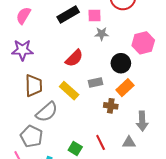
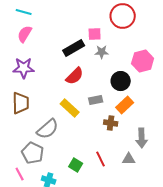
black rectangle: (68, 14) -> (74, 48), moved
brown trapezoid: (34, 86) -> (21, 103), moved

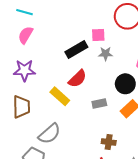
yellow rectangle: (70, 108) -> (60, 96), moved
brown cross: (111, 123) -> (109, 142), moved

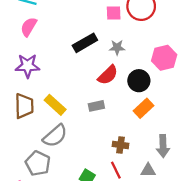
pink square: (98, 35) -> (114, 13), moved
red semicircle: (77, 79) -> (108, 75), moved
yellow rectangle: (60, 96) -> (55, 105), moved
gray rectangle: (99, 104) -> (96, 106), moved

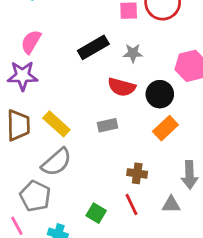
pink semicircle: (29, 27) -> (31, 42), moved
red semicircle: (108, 75) -> (122, 87), turned 60

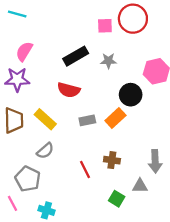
red semicircle: (122, 87) -> (69, 90), moved
orange rectangle: (165, 128) -> (115, 118), moved
gray semicircle: (56, 162) -> (45, 151), size x0.7
red line: (131, 205) -> (85, 169), moved
green square: (96, 213) -> (117, 199), moved

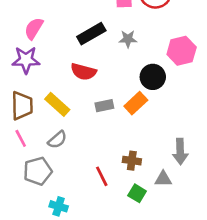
brown cross: (112, 160) -> (132, 161), moved
red line: (85, 169) -> (102, 176), moved
gray pentagon: (28, 179) -> (38, 171), turned 30
pink line: (13, 203) -> (21, 138), moved

